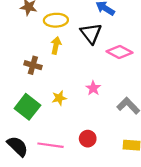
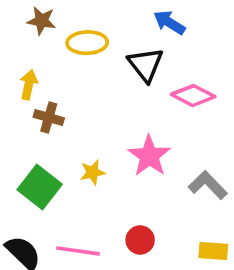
yellow arrow: (56, 45) -> (29, 85), moved
pink star: (93, 88) -> (149, 156), size x1.6

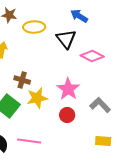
brown cross: (49, 118) -> (22, 80), moved
yellow star: (93, 172) -> (37, 98), size x1.5
red circle: (140, 240) -> (67, 115), moved

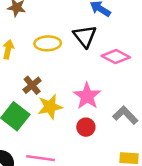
yellow ellipse: (34, 27) -> (48, 43), moved
brown cross: (22, 80) -> (32, 85), turned 35

